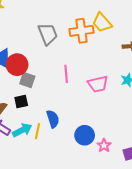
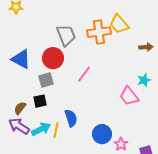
red circle: (17, 65) -> (53, 58), moved
pink line: (66, 74) -> (84, 74), turned 42
gray square: (27, 80) -> (46, 80), turned -35
pink trapezoid: (98, 84) -> (129, 96), moved, turned 65

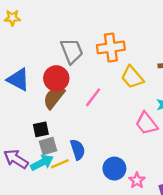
yellow trapezoid: (119, 24) -> (132, 77), moved
gray square: (46, 80) -> (48, 146), moved
brown semicircle: (20, 108) -> (54, 97), moved, size x1.5
yellow line: (56, 130) -> (60, 164), turned 56

